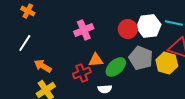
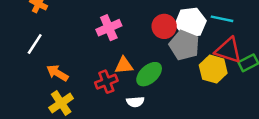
gray pentagon: (141, 58) -> (184, 45), moved

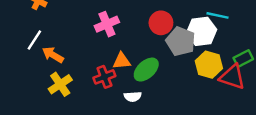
white hexagon: (191, 23) -> (202, 31), moved
red triangle: (228, 50) -> (232, 77), moved
orange arrow: (57, 73) -> (53, 55), moved
yellow cross: (61, 103) -> (60, 84), moved

